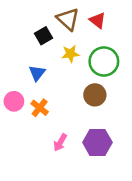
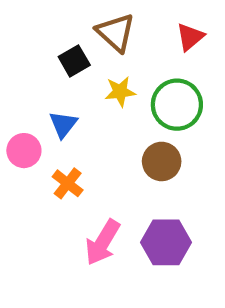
red triangle: (97, 20) -> (190, 37), moved, turned 42
pink circle: (14, 101) -> (24, 151), moved
pink arrow: (60, 142) -> (103, 242), size x1.5

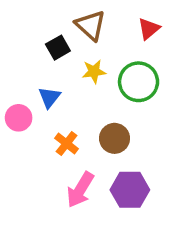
brown circle: (162, 161) -> (115, 138), moved
orange cross: (68, 183) -> (67, 143), moved

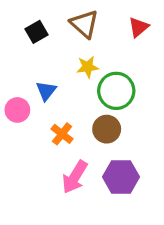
black square: (58, 48) -> (37, 32), moved
green circle: (139, 82) -> (116, 91), moved

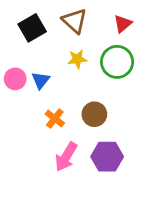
black square: (37, 32) -> (32, 28), size x1.4
green circle: (116, 91) -> (117, 62), moved
pink circle: (17, 110) -> (15, 79), moved

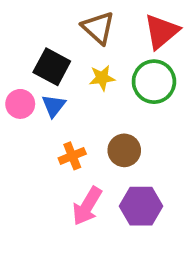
red triangle: (123, 24) -> (161, 31), size x1.5
black square: (32, 28) -> (52, 67), moved, turned -32
orange cross: (55, 118) -> (72, 156), turned 30

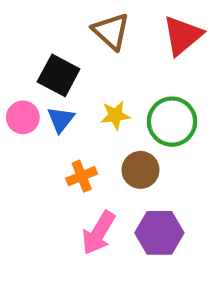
yellow star: (102, 78) -> (115, 115), moved
green circle: (154, 82) -> (172, 122), moved

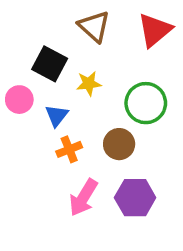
yellow star: (115, 115) -> (89, 83), moved
blue triangle: (61, 119) -> (57, 116), moved

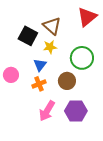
brown triangle: (94, 26) -> (52, 26), moved
pink circle: (19, 100) -> (11, 75), moved
blue triangle: (57, 116) -> (40, 65), moved

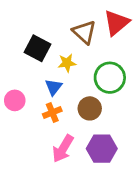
brown triangle: (52, 26) -> (84, 32), moved

